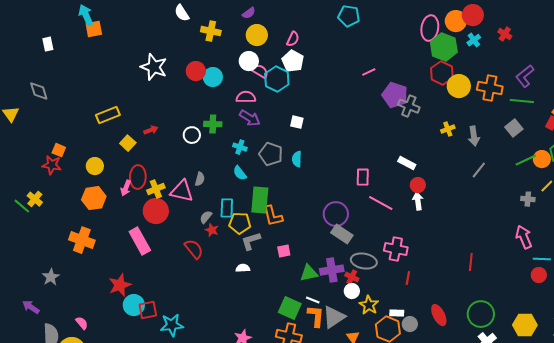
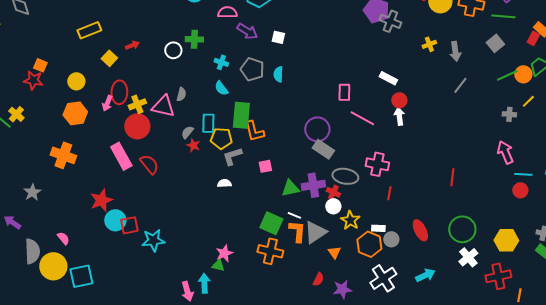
purple arrow: (250, 118) -> (247, 31), moved
red semicircle: (194, 249) -> (149, 164), moved

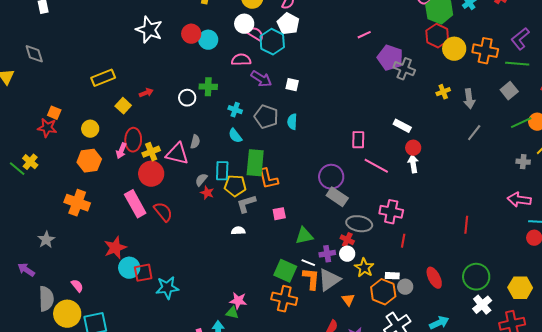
pink arrow: (505, 152) -> (519, 200), turned -60
purple cross: (313, 185) -> (327, 254), moved, size x0.7
pink star: (224, 253) -> (238, 301), turned 30

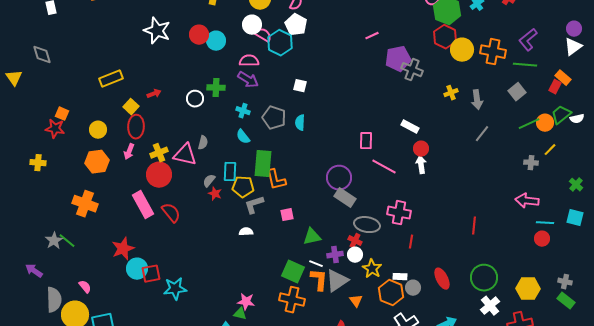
purple pentagon: (390, 58) -> (398, 59), turned -30
purple arrow: (261, 79) -> (248, 80), moved
red ellipse: (133, 140) -> (136, 127), moved
yellow cross: (30, 162) -> (38, 163), turned -35
green line: (17, 169) -> (67, 241), moved

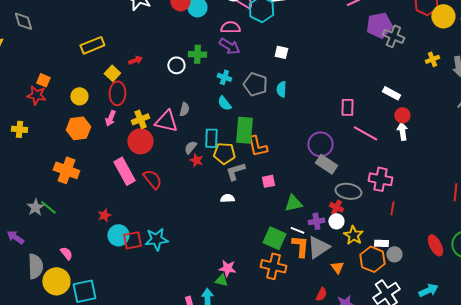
red star: (123, 249) -> (104, 215), size x0.6
red ellipse: (442, 279) -> (435, 245), moved
cyan star: (175, 289) -> (156, 239), moved

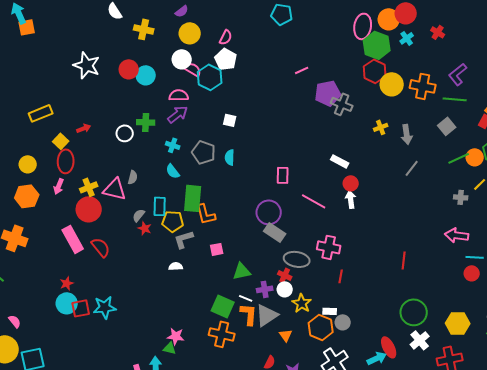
purple arrow: (229, 46) -> (178, 114), turned -70
pink rectangle: (347, 107) -> (283, 175), moved
red star: (104, 215) -> (67, 283), moved
red ellipse: (435, 245) -> (389, 347), moved

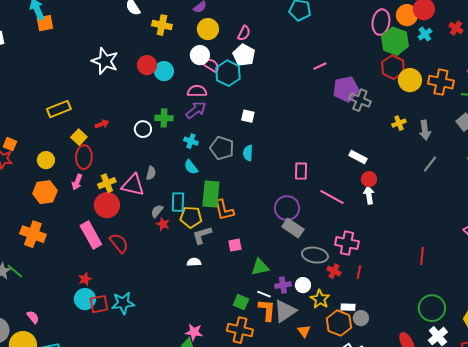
red cross: (285, 275) -> (334, 271), moved
green square: (223, 306) -> (241, 302), size x0.7

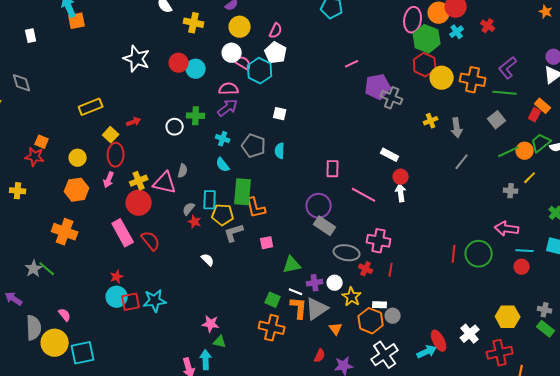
white semicircle: (194, 262) -> (208, 260), moved, turned 48
green circle: (432, 308) -> (479, 254), moved
pink star: (194, 332) -> (211, 324), moved

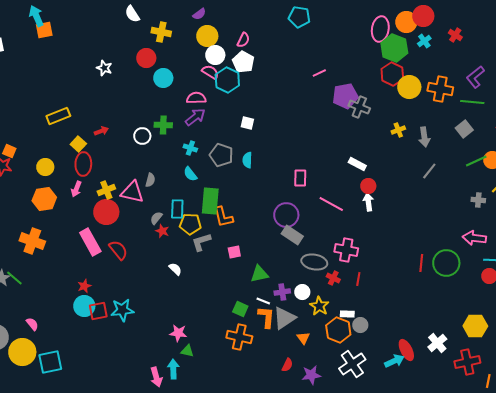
white circle: (232, 53) -> (215, 55), moved
white star: (137, 59) -> (104, 68), size x0.6
red circle: (179, 63) -> (146, 58), moved

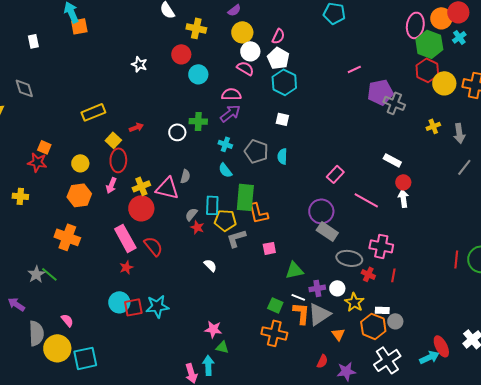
cyan hexagon: (227, 80) -> (284, 82), moved
pink rectangle: (300, 178) -> (335, 174), turned 42
red star: (84, 286) -> (126, 267), moved

